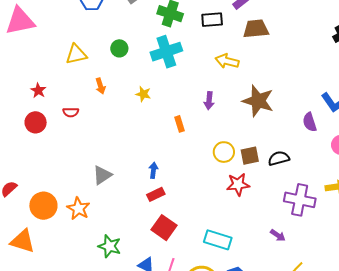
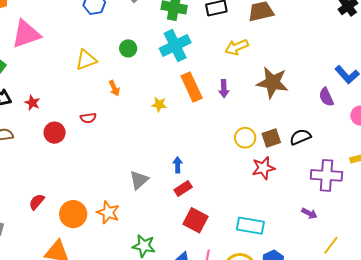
yellow arrow: (227, 61) -> (237, 47), turned -30
red star: (38, 90) -> (32, 103), moved
yellow star: (143, 94) -> (159, 105), moved
orange rectangle: (180, 124) -> (192, 87), moved, size x1.8
gray triangle: (102, 175) -> (139, 180), moved

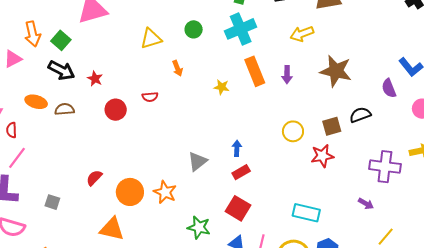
black semicircle: (300, 137) -> (360, 115), moved
yellow circle: (245, 138) -> (293, 131), moved
red square: (195, 220) -> (238, 208), moved

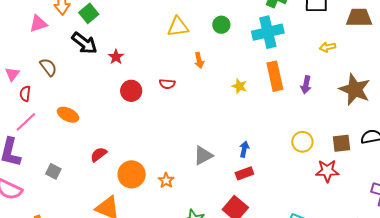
yellow arrow: (302, 34) -> (327, 47), size x0.7
orange ellipse: (36, 102) -> (68, 115), moved
brown semicircle: (65, 109) -> (48, 67), moved, turned 48
orange star: (165, 192) -> (166, 180), size x0.7

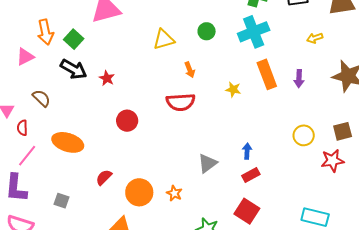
red semicircle: (167, 84) -> (181, 102), moved, size x1.8
red circle: (131, 91) -> (127, 121), moved
orange ellipse: (68, 115) -> (68, 142), size x1.4

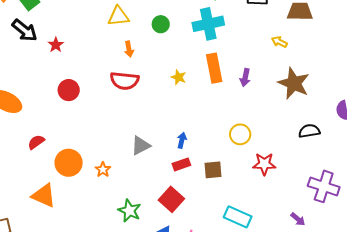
green circle: (207, 31) -> (161, 24), moved
yellow arrow: (315, 38) -> (279, 42), moved, turned 35
orange arrow: (190, 70) -> (129, 49), moved
brown square: (343, 131) -> (213, 170), moved

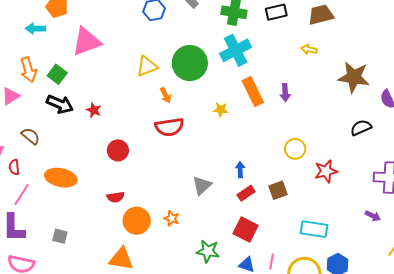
green circle: (161, 24) -> (190, 63), size x2.0
brown star: (294, 83) -> (354, 77), moved
red semicircle: (36, 142) -> (116, 197), moved, turned -138

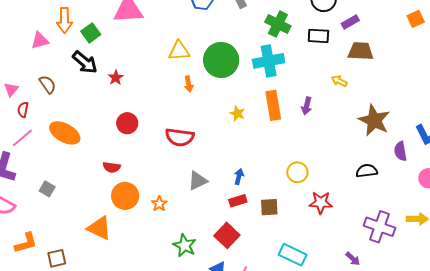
purple arrow: (285, 93) -> (307, 106), moved
red semicircle: (169, 127) -> (180, 137), moved

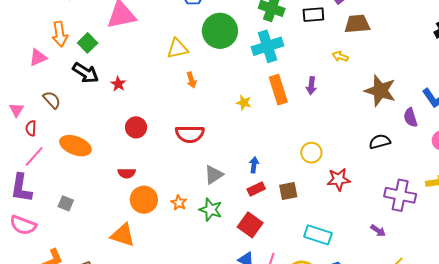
green circle: (221, 60) -> (220, 31), moved
green star: (185, 246) -> (211, 210), moved

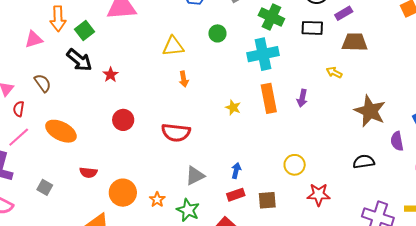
green circle: (220, 31) -> (217, 33), size x0.5
red semicircle: (127, 173) -> (88, 172), moved

